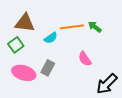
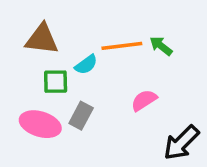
green square: (16, 45) -> (56, 82), moved, turned 35
pink semicircle: (85, 59) -> (144, 100), turned 91

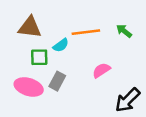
green arrow: (161, 46) -> (124, 31), moved

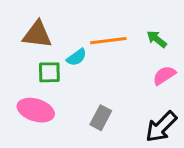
pink semicircle: (101, 70) -> (164, 75), moved
gray rectangle: (57, 81) -> (101, 118), moved

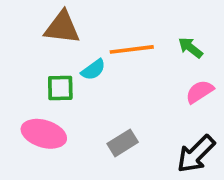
brown triangle: (37, 35) -> (62, 27), moved
gray rectangle: (101, 118) -> (123, 143), turned 30

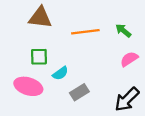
cyan semicircle: (93, 70) -> (60, 73), moved

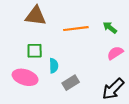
cyan semicircle: (60, 73) -> (54, 66), turned -56

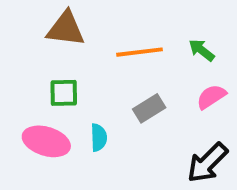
cyan semicircle: (54, 66) -> (99, 137), moved
gray rectangle: (71, 83) -> (149, 108), moved

